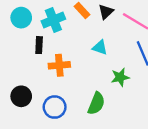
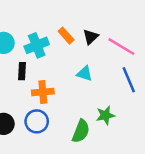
green star: (120, 77) -> (105, 115), moved
blue circle: (55, 107) -> (37, 121), moved

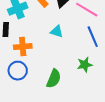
green star: (105, 115) -> (85, 65), moved

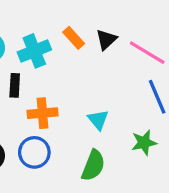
cyan triangle: (57, 32) -> (98, 120), moved, turned 32

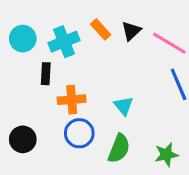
green star: (144, 143) -> (166, 155), moved
blue circle: (34, 152) -> (79, 133), moved

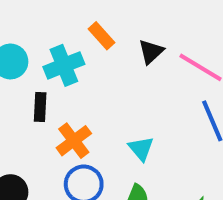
orange rectangle: (101, 29) -> (101, 36), moved
orange cross: (72, 100) -> (74, 141), turned -32

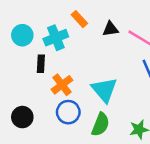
black triangle: (151, 52) -> (110, 29), turned 35
cyan triangle: (141, 149) -> (104, 90), size x1.6

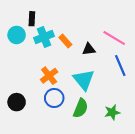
orange rectangle: (79, 19) -> (65, 41), moved
black triangle: (110, 29) -> (89, 49), moved
black rectangle: (41, 64) -> (32, 19), moved

